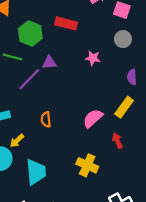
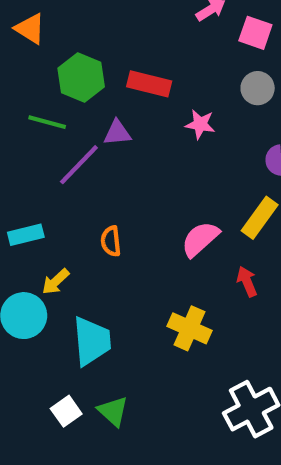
red rectangle: (66, 23) -> (149, 84), moved

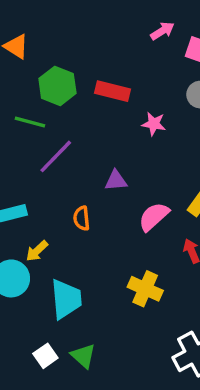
purple triangle: (117, 133) -> (116, 180), moved

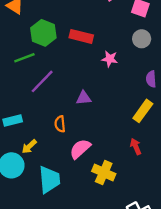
green line: (30, 122) -> (24, 58), turned -36
pink semicircle: (154, 217) -> (80, 149), moved

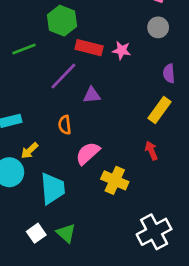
green hexagon: (43, 33) -> (62, 21), moved
red rectangle: (81, 36) -> (89, 48), moved
purple line: (42, 81) -> (63, 76), moved

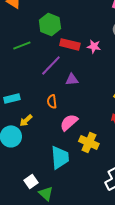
cyan trapezoid: (53, 188) -> (60, 157), moved
green triangle: (66, 233) -> (46, 193), moved

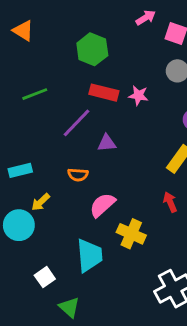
green hexagon: (50, 24) -> (92, 49), moved
orange semicircle: (52, 101) -> (78, 175), turned -80
white square: (31, 181) -> (45, 277), moved

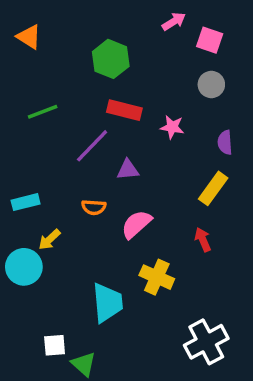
pink star: (138, 95) -> (172, 127), moved
pink semicircle: (102, 205) -> (136, 224), moved
white square: (45, 277) -> (55, 345), moved, turned 30

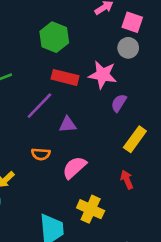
gray circle: (211, 84) -> (128, 48), moved
pink star: (172, 127) -> (103, 75), moved, size x1.5
purple semicircle: (225, 142) -> (119, 103), moved, turned 36

